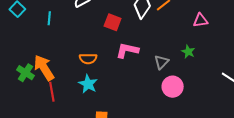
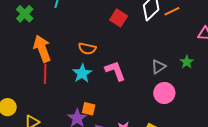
pink L-shape: (127, 50) -> (115, 71), moved, turned 45
green cross: (25, 73) -> (25, 14), moved

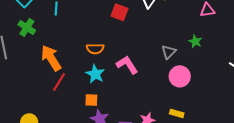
red line: (45, 74) -> (59, 82), turned 42
orange square: (89, 109) -> (91, 100), moved

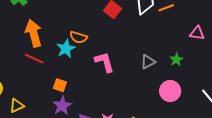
cyan star: (95, 74) -> (66, 49), moved
pink circle: (180, 76) -> (170, 91), moved
red line: (59, 82) -> (34, 59), turned 66

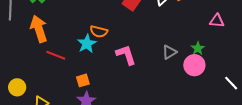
orange arrow: (34, 33) -> (39, 29), moved
orange square: (60, 85) -> (83, 80), turned -32
pink circle: (170, 91) -> (194, 65), moved

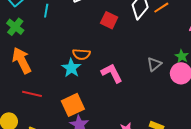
red line: (56, 55) -> (32, 94), moved
orange square: (83, 80) -> (73, 105), size x1.6

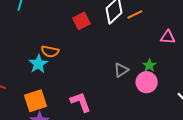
red square: (109, 20) -> (81, 21), turned 30
pink L-shape: (112, 73) -> (81, 102), moved

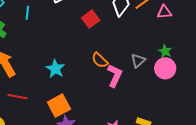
pink triangle: (168, 37) -> (164, 12), moved
orange semicircle: (50, 51) -> (100, 60), moved, turned 42
pink L-shape: (81, 102) -> (115, 76), moved, turned 55

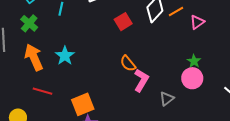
pink triangle: (164, 12) -> (197, 22), turned -35
gray triangle: (138, 61) -> (167, 99), moved
cyan star: (55, 69) -> (65, 56), moved

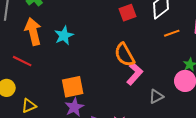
orange line: (176, 12) -> (172, 33), moved
orange semicircle: (128, 63) -> (125, 55), size x1.4
red line: (42, 91) -> (22, 61), moved

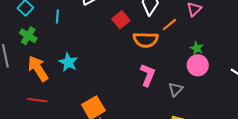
orange semicircle: (125, 55) -> (146, 40), moved, turned -40

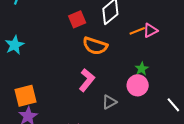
orange line: (169, 25) -> (137, 31), moved

